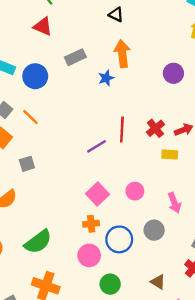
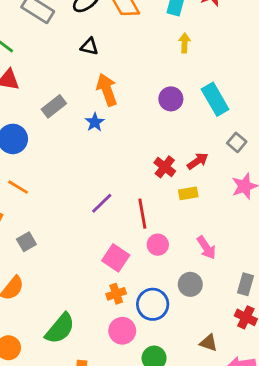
red line: (122, 129) -> (142, 214), moved

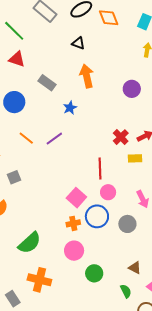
gray rectangle: (54, 106) -> (47, 83), turned 66
blue star: (95, 122) -> (70, 108), moved
orange line: (18, 187) -> (26, 138), moved
purple line: (102, 203) -> (54, 139), moved
blue circle: (153, 304) -> (97, 216), moved

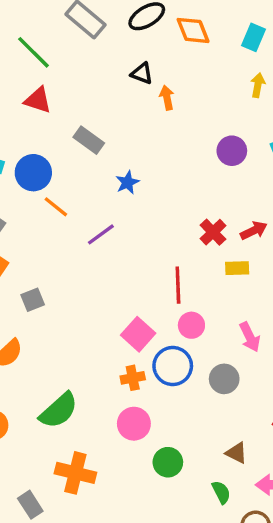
orange arrow: (87, 76) -> (167, 98), moved, size x0.6
orange line: (26, 138) -> (56, 207), moved

